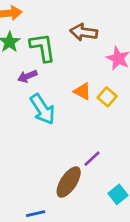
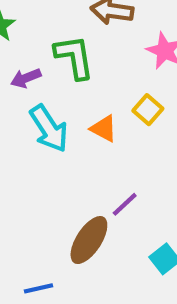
green L-shape: (43, 47) -> (74, 57), moved
orange triangle: (82, 91) -> (104, 129), moved

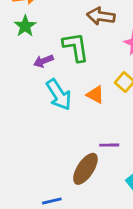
purple line: (125, 204) -> (109, 145), turned 42

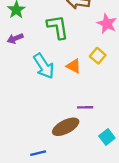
purple arrow: (43, 61) -> (15, 38), moved
brown ellipse: (85, 169) -> (66, 127), turned 30

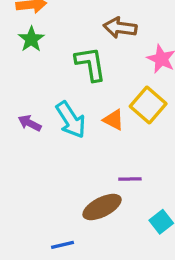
purple arrow: (15, 38) -> (30, 123), moved, turned 49
yellow square: (98, 56) -> (148, 105), size x1.5

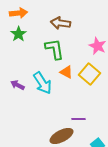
brown arrow: (120, 28) -> (60, 23), moved
orange triangle: (114, 120) -> (66, 72), moved

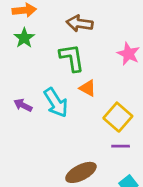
yellow square: (89, 74) -> (118, 117), moved
purple line: (78, 119) -> (121, 146), moved

